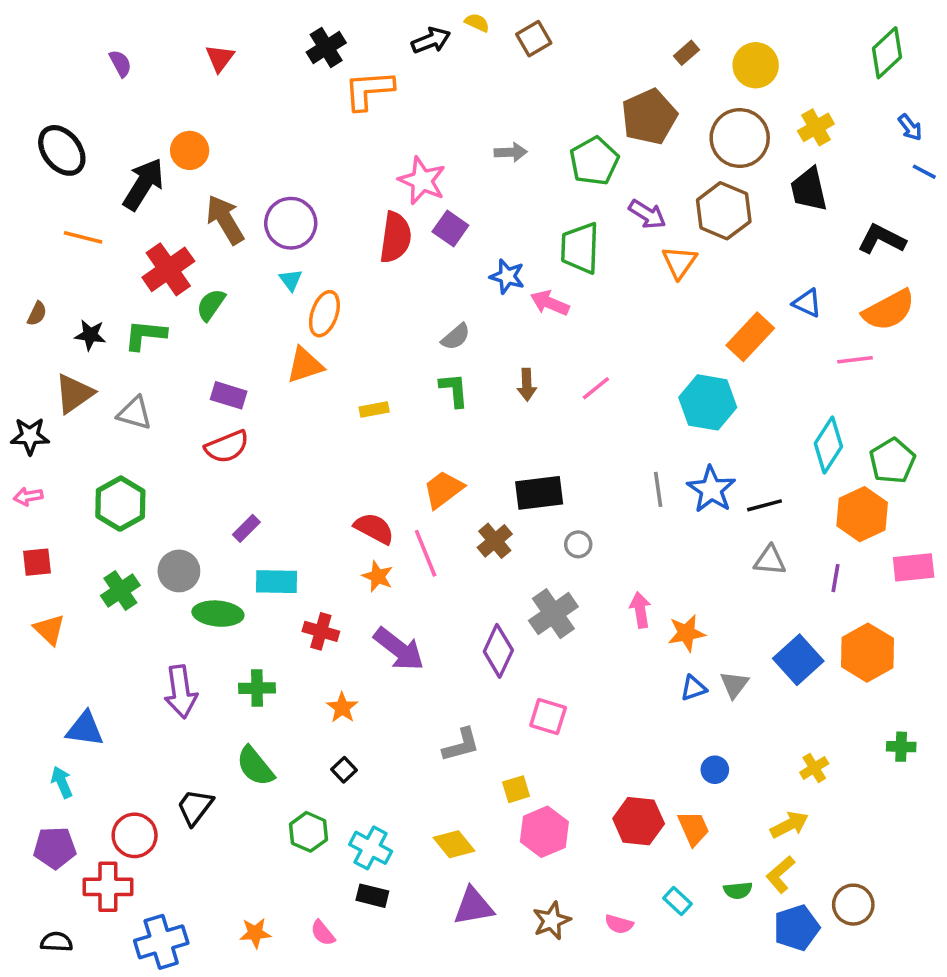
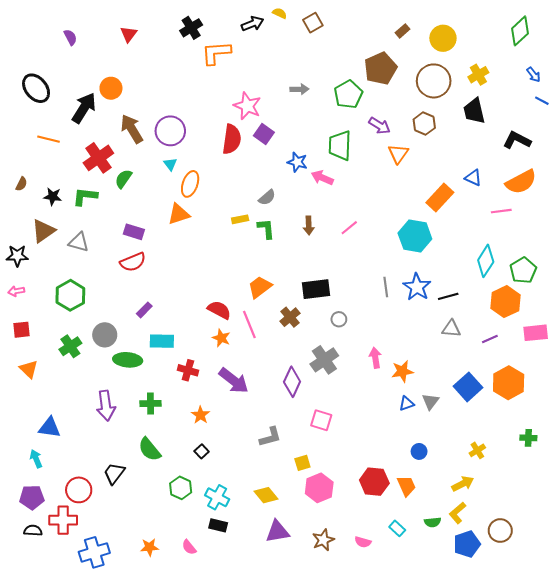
brown hexagon: (724, 211) -> (424, 124), size x0.7
yellow rectangle: (374, 409) -> (240, 219), moved
purple line: (835, 578) -> (490, 339), turned 56
black semicircle: (56, 942) -> (33, 531), moved

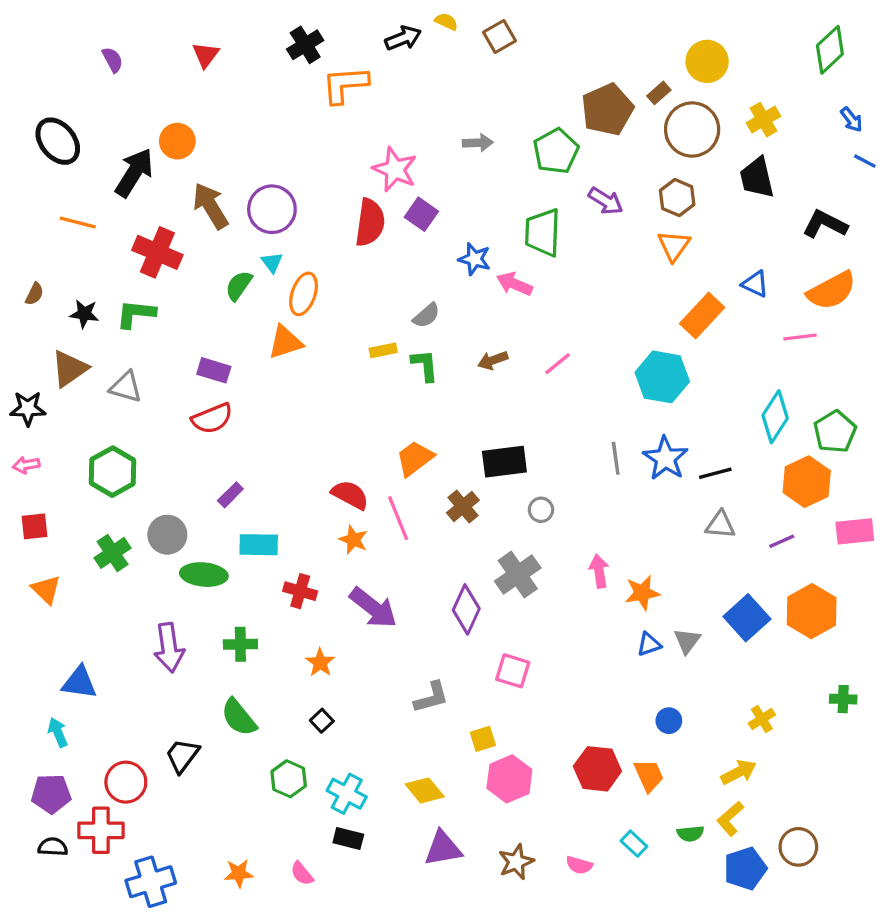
brown rectangle: (402, 31) -> (659, 93), moved
orange triangle: (398, 154) -> (674, 246), moved
red cross: (98, 158) -> (157, 252), turned -32
green semicircle: (123, 179) -> (239, 286), moved
brown arrow: (309, 226) -> (493, 360), turned 72

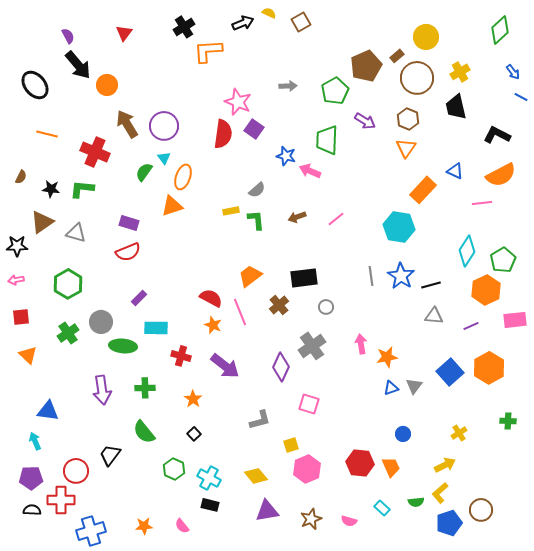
black arrow: (134, 173) -> (78, 65), moved, turned 108

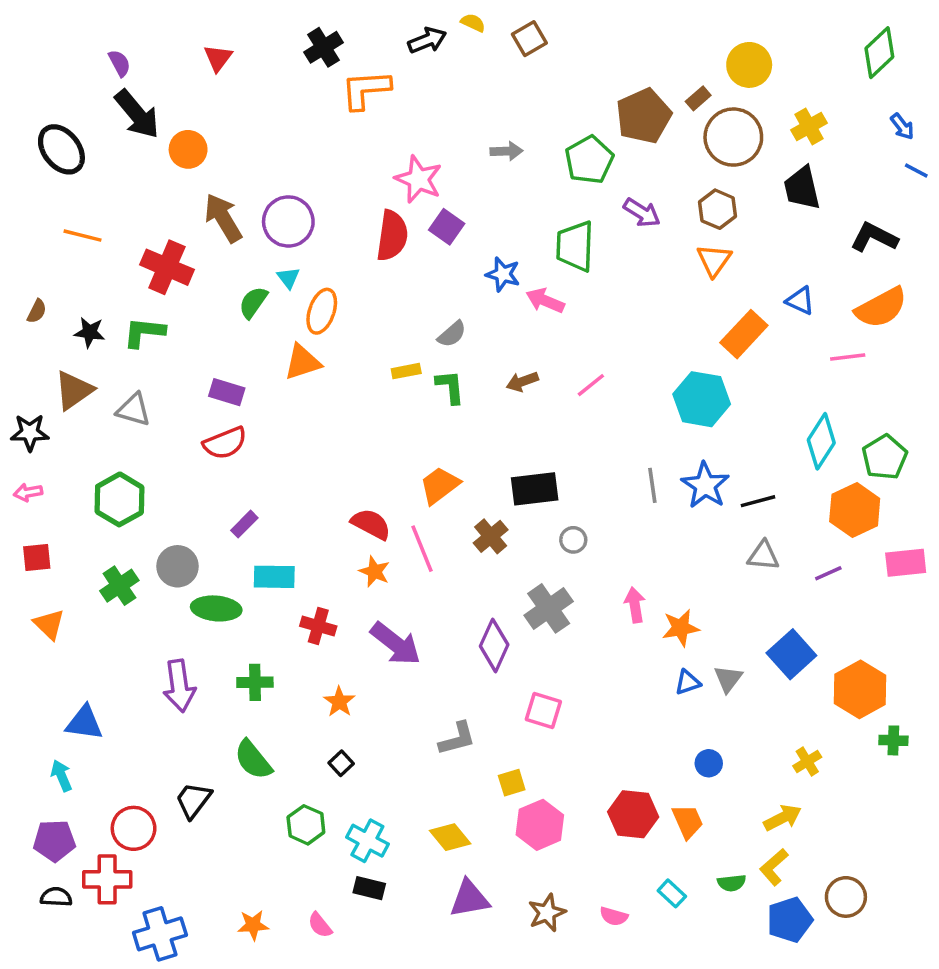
orange hexagon: (489, 368) -> (860, 689), moved

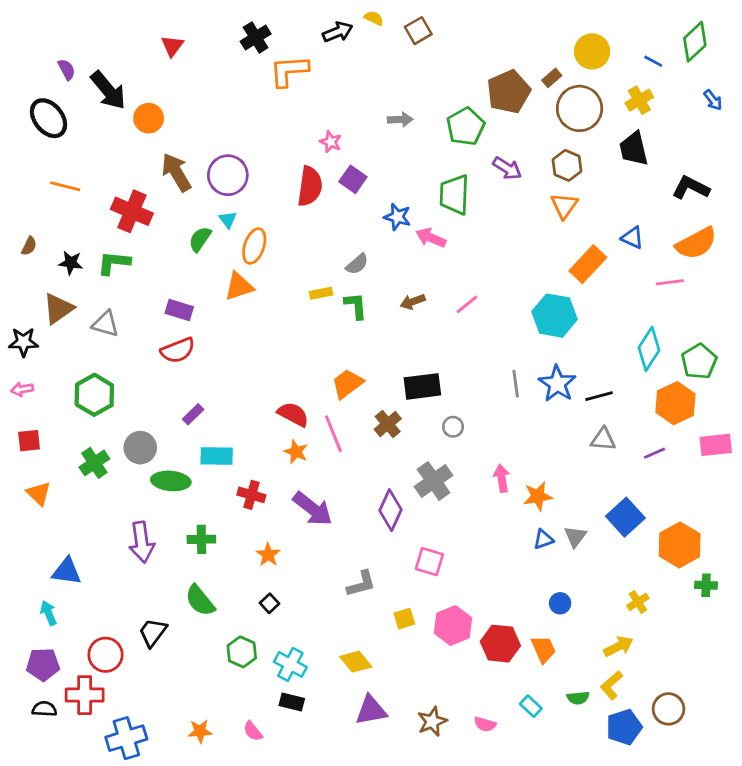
purple semicircle: (119, 63) -> (67, 70), moved
blue line: (916, 170) -> (653, 61), moved
pink star: (418, 179) -> (331, 142), size x0.6
pink hexagon: (540, 825) -> (453, 626), moved

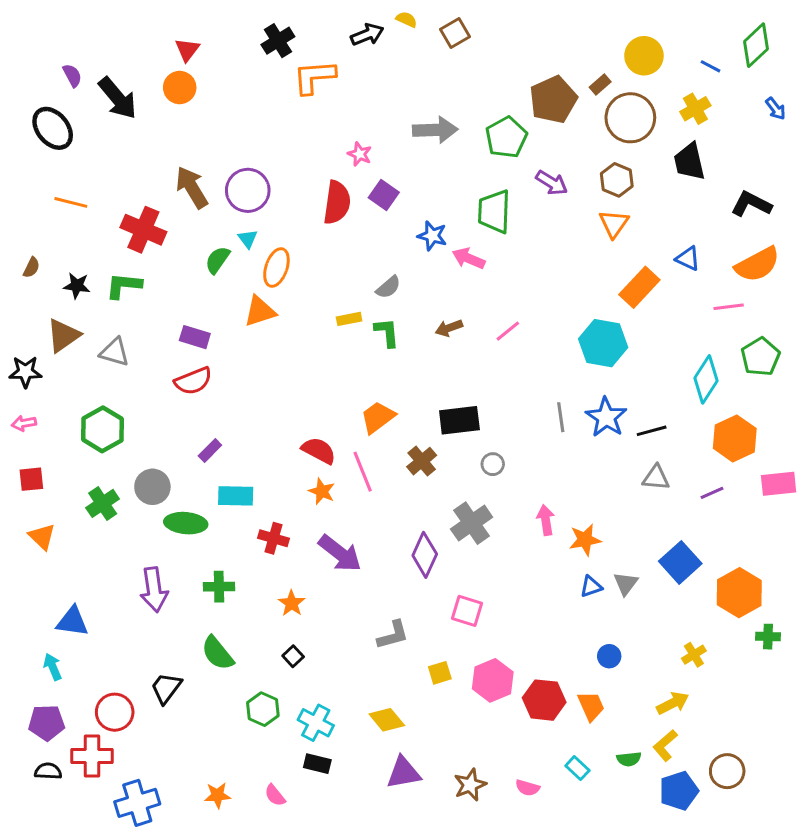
orange circle: (149, 118) -> (180, 88), moved
gray arrow: (400, 120) -> (435, 130), size x1.6
green pentagon: (699, 361) -> (760, 357), moved

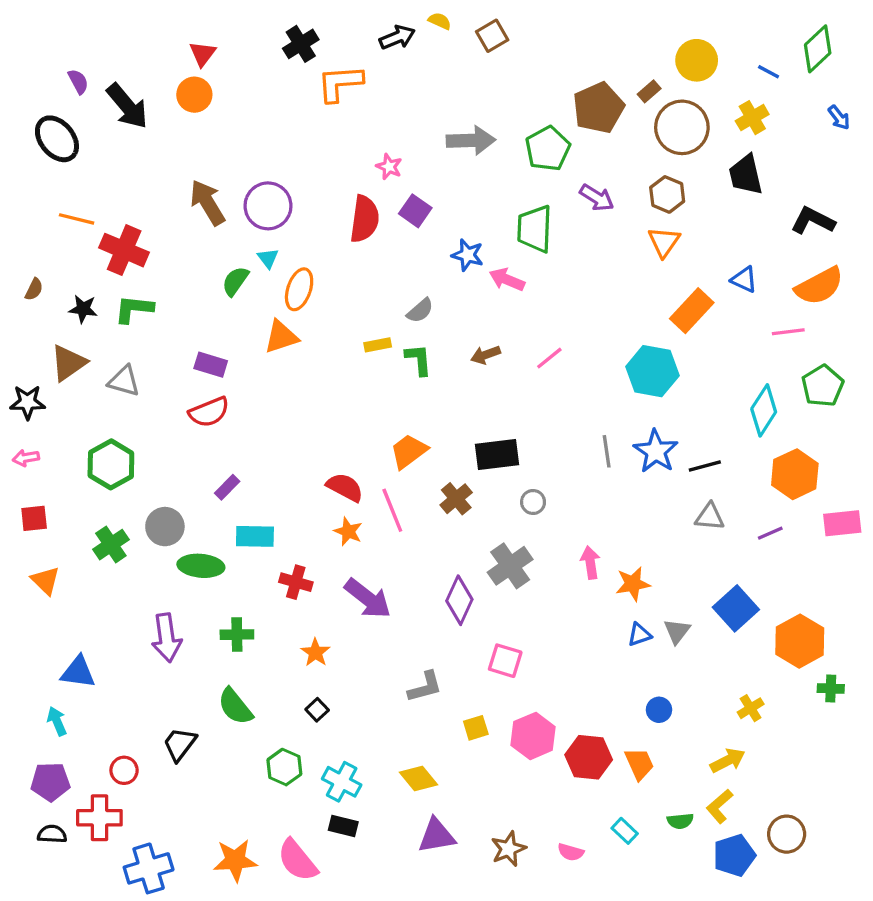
red cross: (143, 230) -> (124, 250), moved
red circle: (115, 712) -> (124, 770), size x0.7
orange star: (217, 795) -> (235, 860), size x1.5
pink semicircle: (275, 795) -> (297, 860), size x1.8

